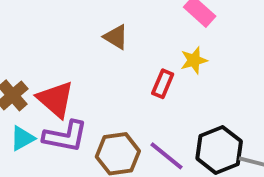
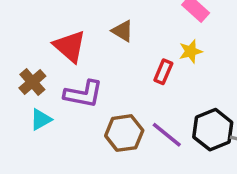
red triangle: (56, 99) -> (70, 46), moved
purple L-shape: (65, 136) -> (83, 94), moved

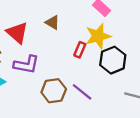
yellow star: (191, 51) -> (98, 36), size x1.6
black hexagon: (213, 130) -> (113, 60), moved

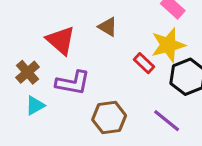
red rectangle: (80, 50) -> (144, 63), turned -70
purple line: (82, 92) -> (167, 121), moved

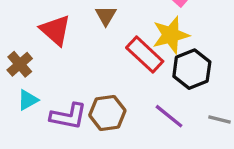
brown triangle: (108, 27) -> (106, 16), turned 30
red rectangle: (144, 63) -> (145, 55), size x1.6
purple L-shape: (73, 83) -> (68, 116), moved

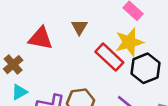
red triangle: (55, 30) -> (41, 38), turned -30

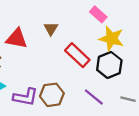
yellow star: (129, 42) -> (111, 39), moved, turned 30

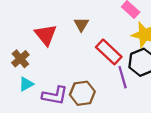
red triangle: (17, 39) -> (46, 35), turned 40
purple line: (94, 97) -> (123, 77), moved, turned 35

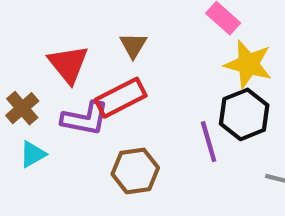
red rectangle: (109, 52) -> (121, 98), moved, turned -70
purple L-shape: (55, 96) -> (85, 119), moved

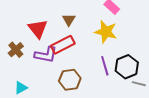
yellow star: (248, 64) -> (106, 32), moved
black hexagon: (244, 114) -> (127, 67), moved
cyan triangle: (33, 154) -> (21, 88), moved

